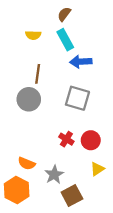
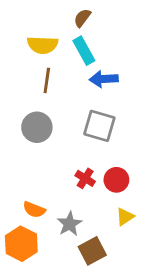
yellow semicircle: (33, 35) -> (43, 45), size x1.5
brown line: (38, 74) -> (47, 80), moved

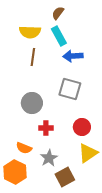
gray circle: (37, 127) -> (32, 103), moved
red cross: (85, 178) -> (46, 128), moved, turned -32
yellow triangle: (125, 217) -> (88, 153), size x1.5

